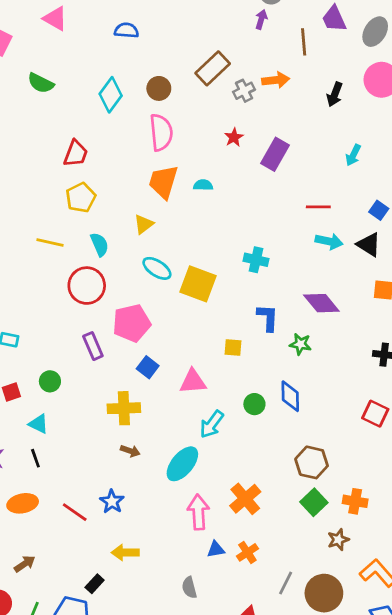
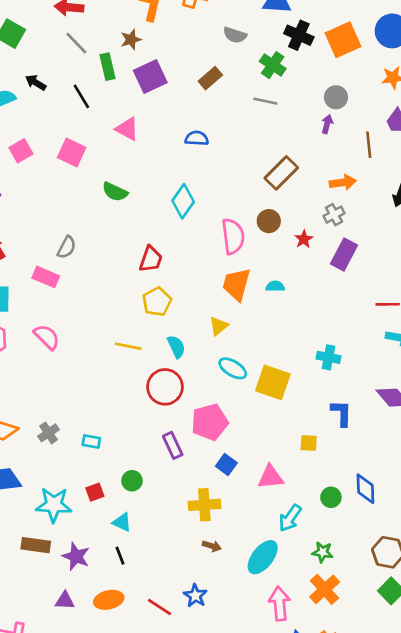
brown circle: (159, 88) -> (269, 221), moved
gray cross: (244, 91) -> (334, 215), moved
green star: (300, 344) -> (323, 552), moved

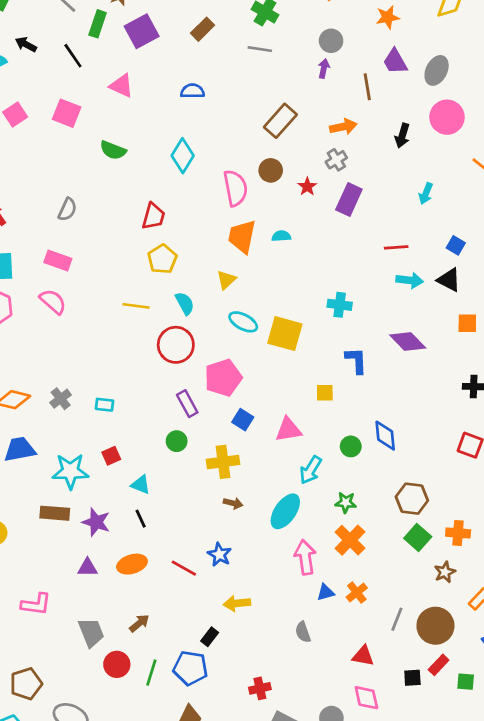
green rectangle: (107, 67) -> (98, 24), turned 35
pink rectangle: (46, 277) -> (58, 260), moved
green circle: (132, 481) -> (177, 441), moved

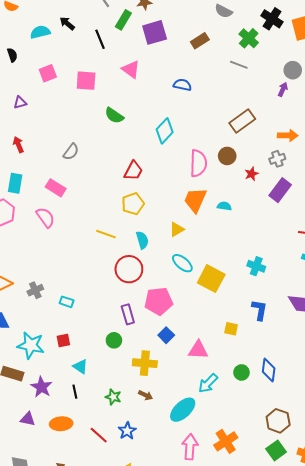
pink square: (67, 113) -> (86, 81), turned -30
green star: (346, 502) -> (113, 397), moved

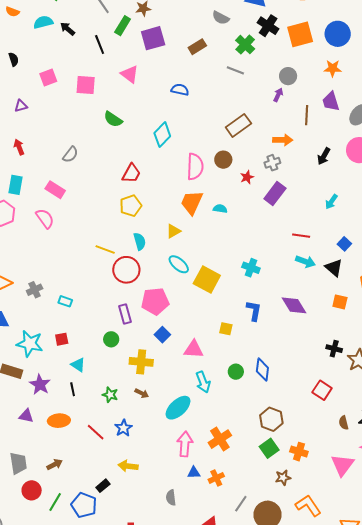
cyan semicircle: (40, 32) -> (43, 22), moved
yellow line: (106, 234) -> (105, 249), moved
cyan arrow: (208, 383) -> (203, 382), turned -65

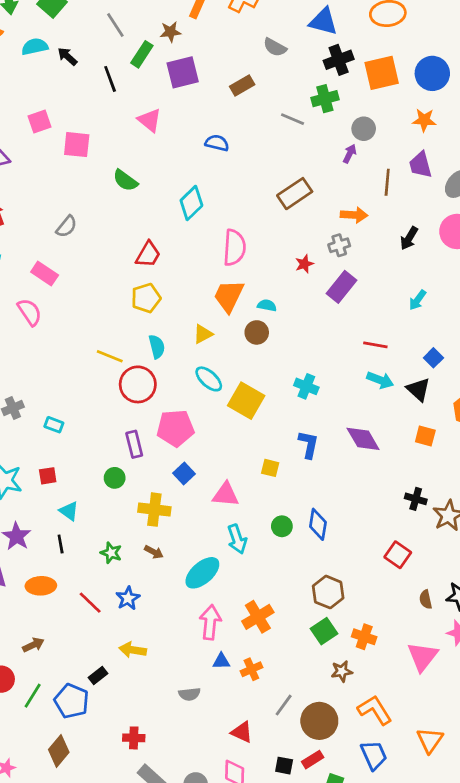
black cross: (268, 26) -> (339, 60), turned 35
green cross: (245, 45) -> (325, 99), moved, turned 30
pink square: (86, 85) -> (77, 145), moved
brown circle: (223, 160) -> (257, 332), moved
gray semicircle: (171, 498) -> (189, 694), turned -91

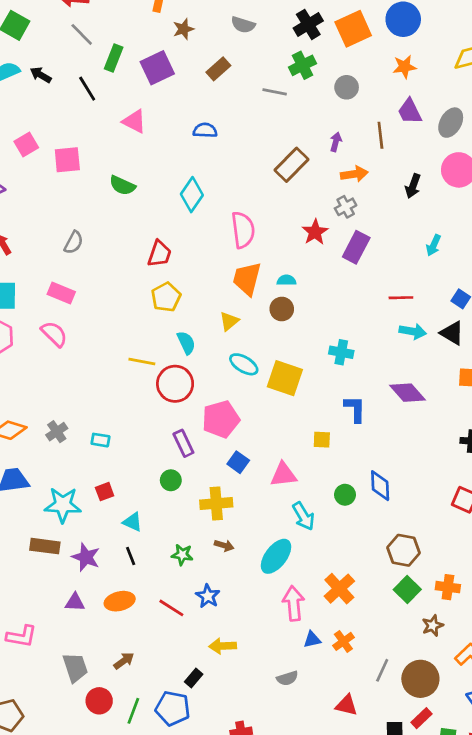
brown star: (170, 32) -> (183, 29), moved
purple arrow: (350, 154) -> (336, 142), moved
red star: (304, 264) -> (315, 232), size x1.4

